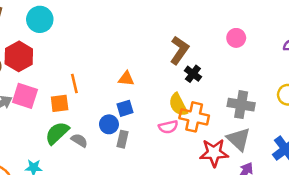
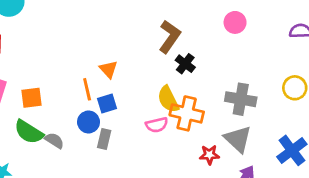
orange triangle: (126, 79) -> (108, 69), turned 42
orange line: (74, 84) -> (87, 89), moved
green semicircle: (57, 133) -> (29, 132), turned -105
red star: (214, 153) -> (209, 155), size x0.6

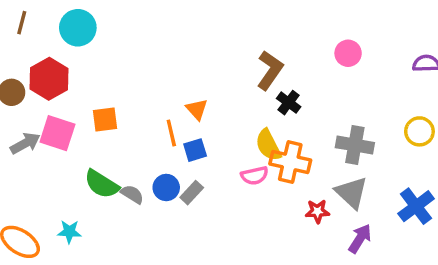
orange square: (32, 98) -> (105, 120), moved
blue circle: (88, 122) -> (166, 187), moved
gray rectangle: (104, 139) -> (192, 193), turned 30

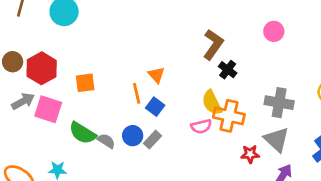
red hexagon: (49, 79) -> (42, 68), moved
pink square: (57, 133) -> (48, 109), moved
blue square: (195, 150) -> (155, 107), turned -36

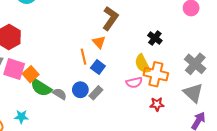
brown L-shape: (213, 45) -> (110, 18), moved
orange square: (85, 83) -> (31, 74), moved, turned -35
gray cross: (279, 103) -> (195, 64), turned 30
red star: (250, 154) -> (157, 104), moved

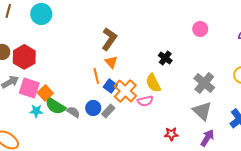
brown L-shape: (110, 18) -> (109, 39), moved
orange cross: (156, 74) -> (125, 91), moved, turned 30
red star: (157, 104) -> (171, 134), moved
cyan star: (21, 117) -> (36, 111), moved

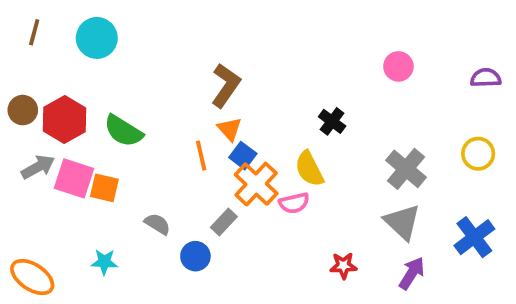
blue square: (110, 86) -> (243, 156), moved
orange square: (45, 93) -> (104, 188), turned -35
green semicircle: (55, 106) -> (123, 131), moved
blue circle: (93, 108) -> (195, 256), moved
cyan star: (36, 111) -> (104, 262), moved

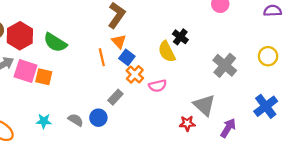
yellow semicircle: (309, 169) -> (167, 52), moved
orange cross: (256, 184) -> (135, 74), size x0.7
gray triangle: (402, 222) -> (204, 105), moved
gray semicircle: (157, 224) -> (76, 120), moved

